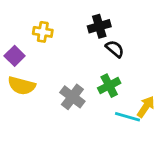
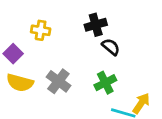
gray cross: (72, 97) -> (58, 81), moved

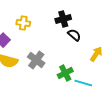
green cross: (105, 83) -> (65, 73), moved
yellow arrow: (141, 103) -> (96, 54), moved

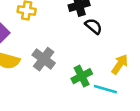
yellow arrow: (96, 54) -> (120, 64), moved

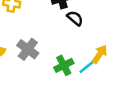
cyan line: (105, 89) -> (89, 65), moved, turned -55

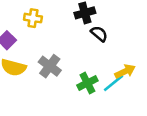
yellow arrow: (100, 54) -> (125, 71), turned 30

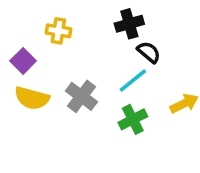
cyan line: (113, 83) -> (133, 80), moved

